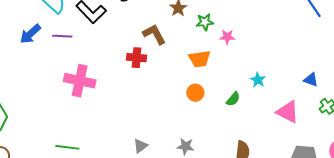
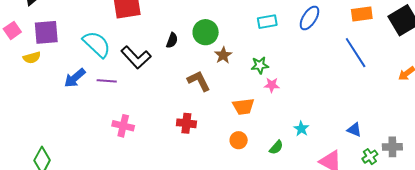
green star: (205, 22) -> (260, 65), moved
red cross: (137, 58) -> (186, 123), moved
pink cross: (80, 81) -> (123, 126), size x0.7

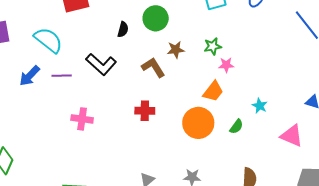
brown star: (223, 55) -> (176, 50), moved, turned 30
black L-shape: (136, 57) -> (101, 64), moved
orange trapezoid: (243, 106) -> (213, 91), moved, turned -40
orange circle: (239, 140) -> (198, 123), size x1.8

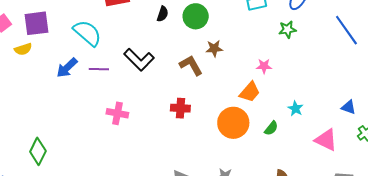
black semicircle: (123, 29) -> (163, 14), moved
green star: (213, 46) -> (287, 29), moved

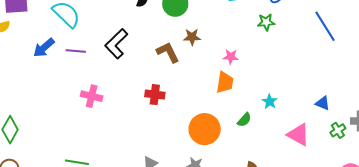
black L-shape: (139, 60) -> (116, 44), turned 88
pink star: (264, 66) -> (231, 57), moved
orange trapezoid: (250, 92) -> (225, 82), turned -35
orange circle: (233, 123) -> (205, 129), moved

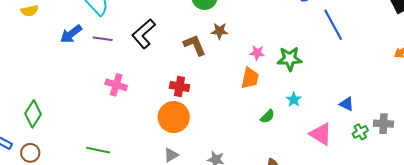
green star: (266, 22) -> (290, 59), moved, size x1.4
blue line: (325, 26) -> (333, 25), moved
orange circle: (205, 129) -> (174, 117), moved

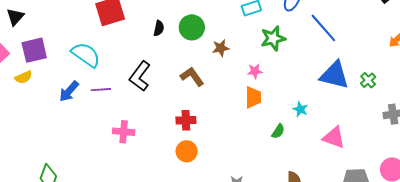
brown star: (220, 31) -> (221, 48), moved
green star: (290, 59) -> (273, 38), moved
blue triangle: (347, 104) -> (335, 75), moved, size x2.0
orange circle: (174, 117) -> (187, 151), size x0.7
green cross: (360, 132) -> (368, 80), moved

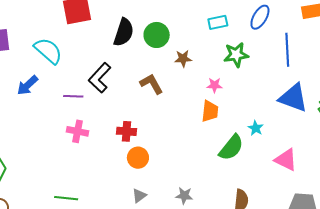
black semicircle: (159, 28) -> (124, 32), size x1.8
blue line: (323, 28) -> (287, 50), turned 32
purple line: (101, 90) -> (73, 96), moved
red cross: (186, 120) -> (127, 131), moved
green semicircle: (278, 131) -> (231, 148), size x1.8

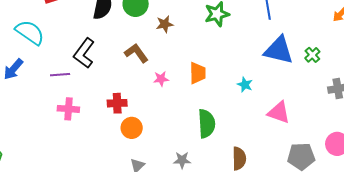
pink star: (215, 85) -> (161, 79), moved
green semicircle: (231, 148) -> (207, 124), moved, turned -36

